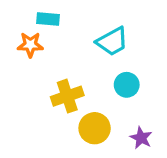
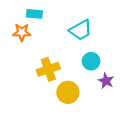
purple star: (141, 138) -> (106, 81), moved

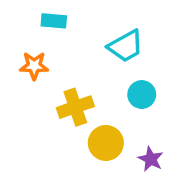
orange star: (22, 32) -> (34, 66), moved
purple star: (106, 81) -> (151, 159), moved

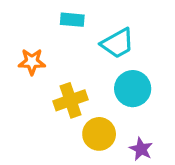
cyan rectangle: (54, 21) -> (72, 20), moved
cyan circle: (142, 95) -> (133, 89), size x1.4

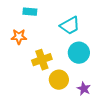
cyan rectangle: (72, 20) -> (30, 12), moved

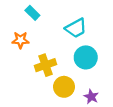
cyan rectangle: (30, 12) -> (32, 13), turned 40

